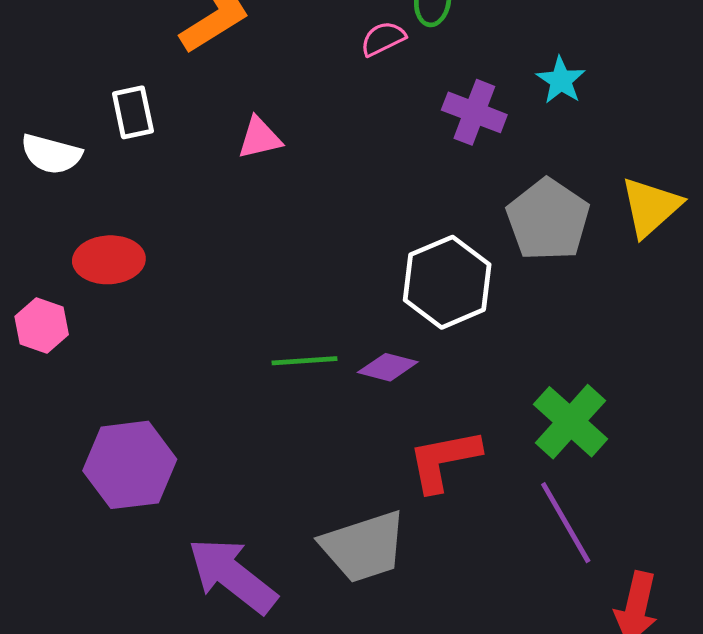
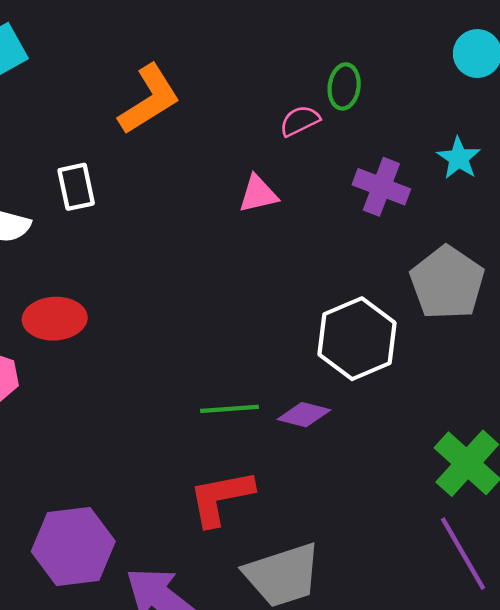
pink triangle: (260, 138) -> (258, 194), moved
red L-shape: (444, 460) -> (221, 498), moved
purple hexagon: (130, 465) -> (73, 546), moved

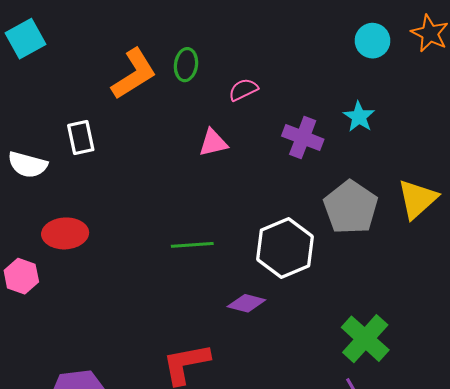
green ellipse: (344, 86) -> (186, 65), moved
green line: (229, 409) -> (192, 245), moved

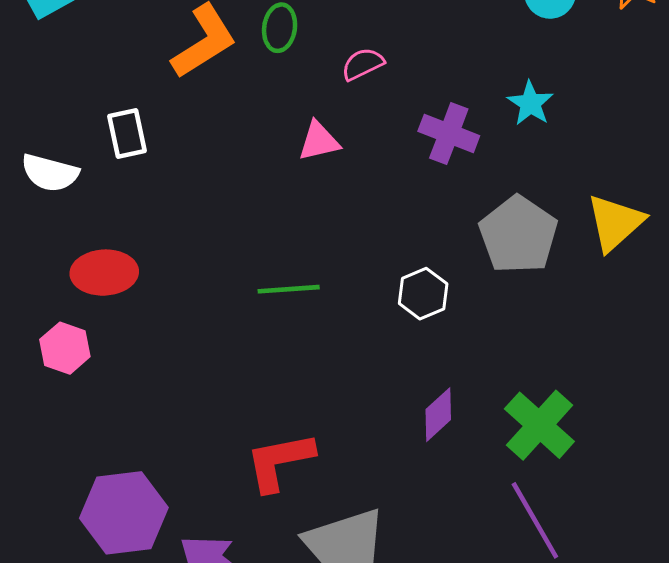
white hexagon: (285, 248) -> (423, 294), size x0.6
pink hexagon: (21, 276) -> (65, 348), moved
purple diamond: (246, 303) -> (438, 415), moved, turned -57

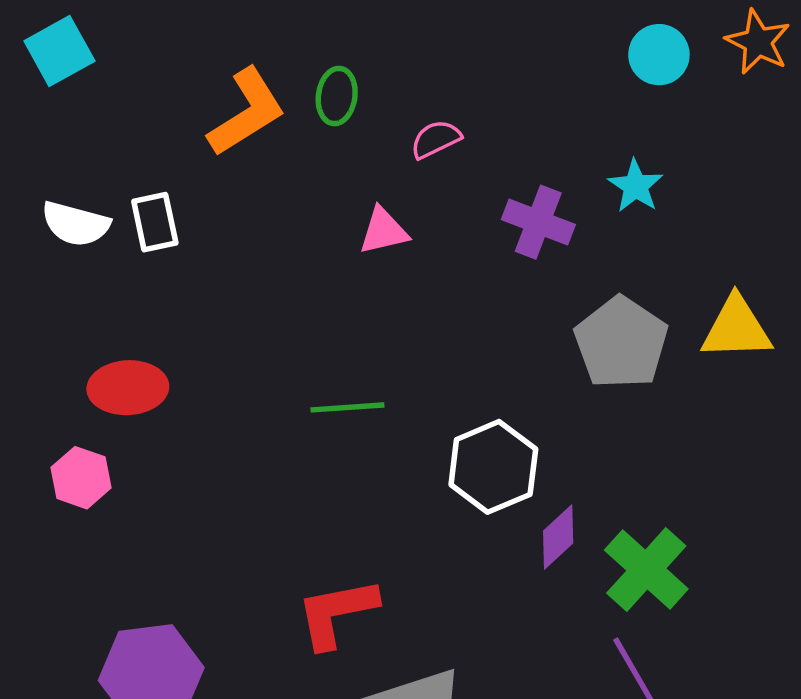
white semicircle: (50, 173) -> (76, 224), moved
yellow triangle: (615, 223) -> (736, 328), turned 40
white hexagon: (423, 294) -> (493, 467), moved, size x1.5
purple diamond: (438, 415) -> (558, 537), moved

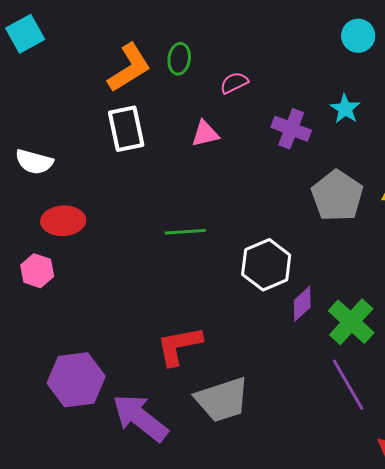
white rectangle: (155, 222) -> (126, 129), moved, size x1.4
white semicircle: (76, 224) -> (34, 162), moved

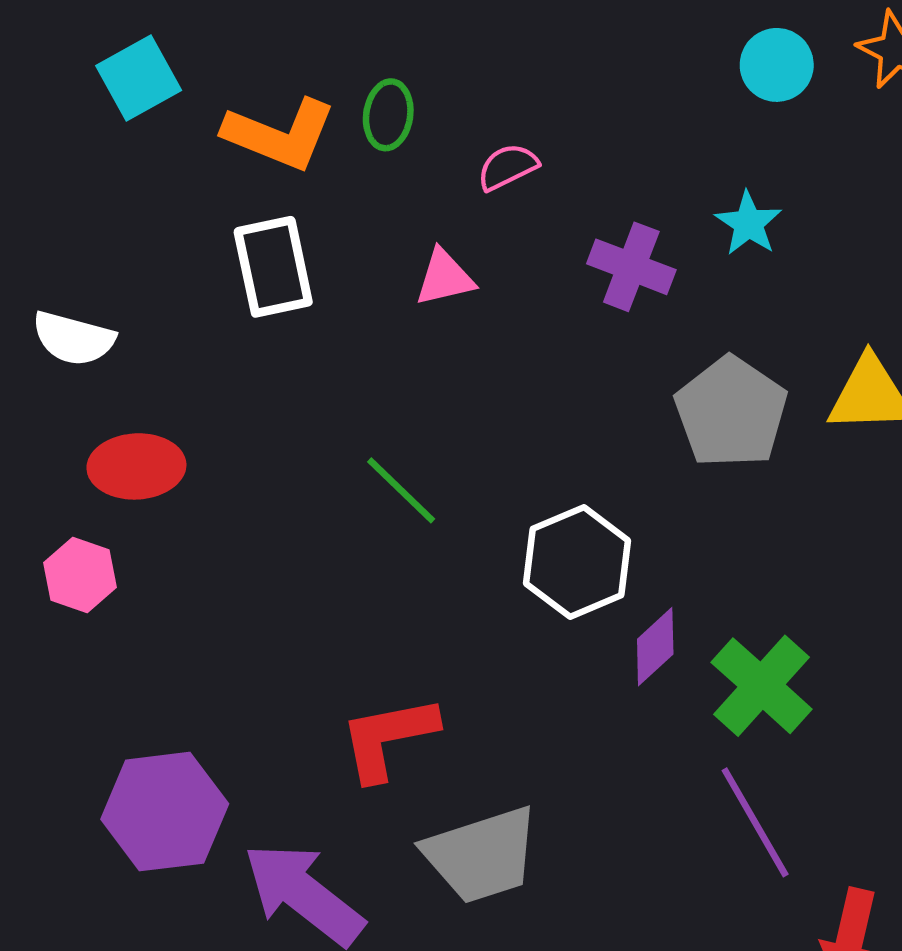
cyan square: (25, 34) -> (139, 78), moved
orange L-shape: (129, 68) -> (280, 134), turned 54
green line: (185, 232) -> (401, 490), turned 48

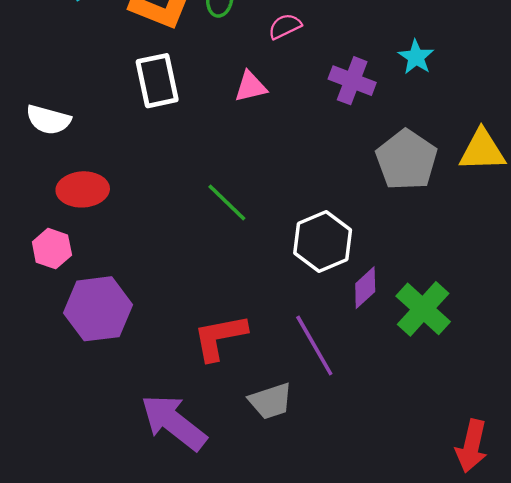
purple hexagon: (165, 812) -> (98, 309), moved
purple line: (755, 822) -> (314, 346), moved
gray trapezoid: (482, 855) -> (271, 401), size x0.7

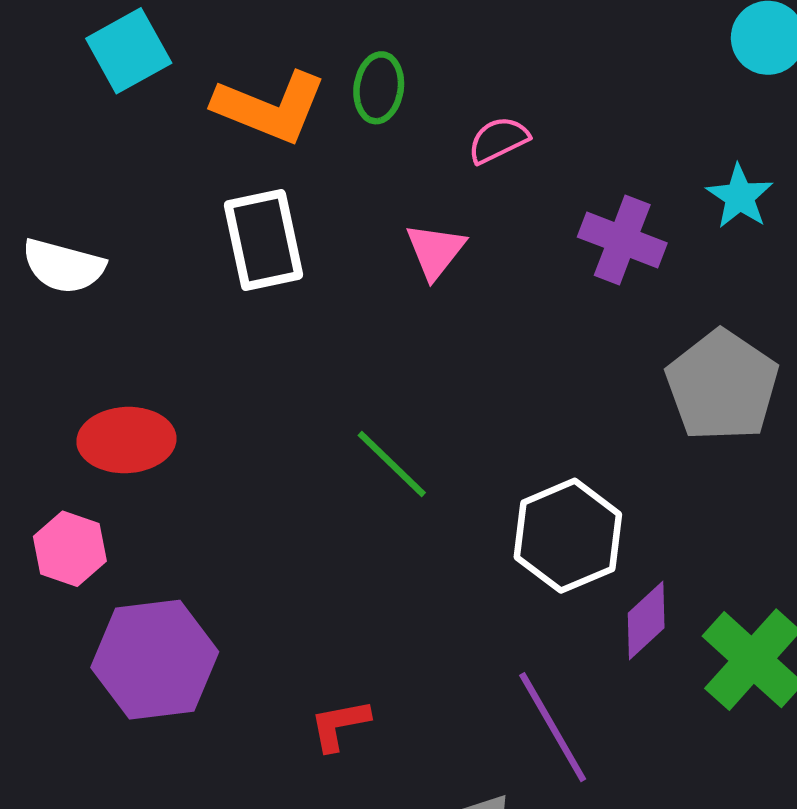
pink triangle: (251, 87) -> (435, 251), turned -39
white semicircle: (48, 120) -> (63, 266), moved
red L-shape: (220, 337) -> (340, 725), moved, size x0.6

